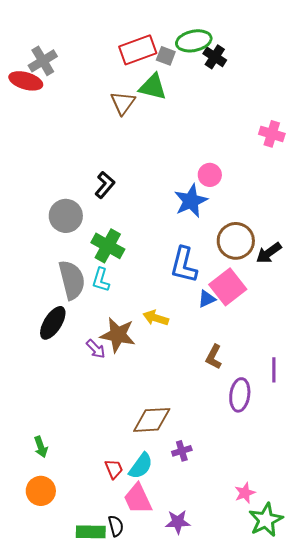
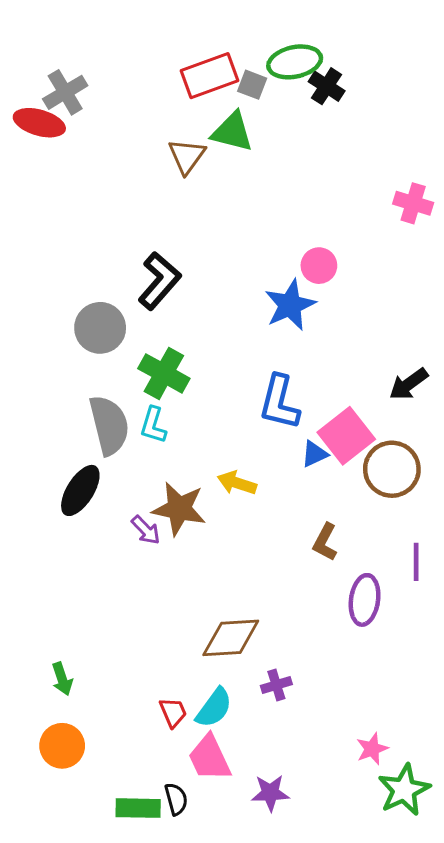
black L-shape: (105, 185) -> (159, 281), size x1.4
brown circle: (236, 241) -> (392, 469), moved

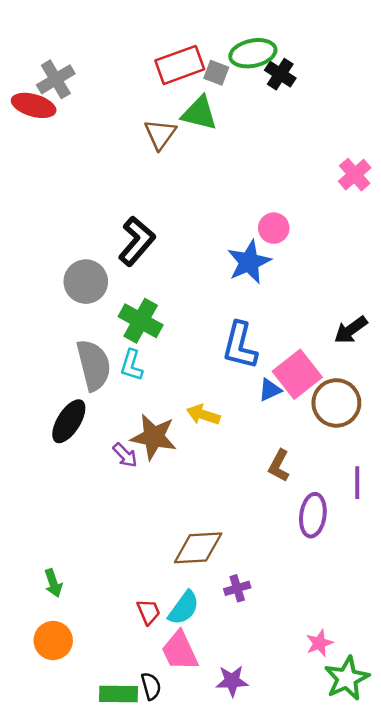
pink cross: (413, 203) -> (355, 175), turned 32

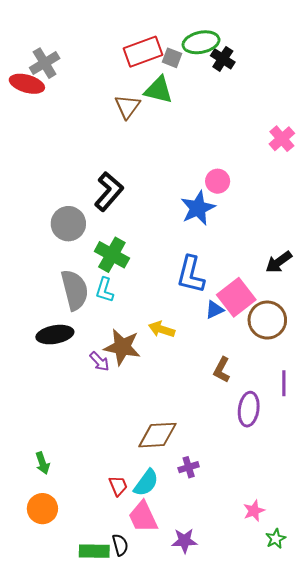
black ellipse: (69, 421) -> (55, 335), turned 48
green star: (347, 678) -> (276, 539), size x0.6

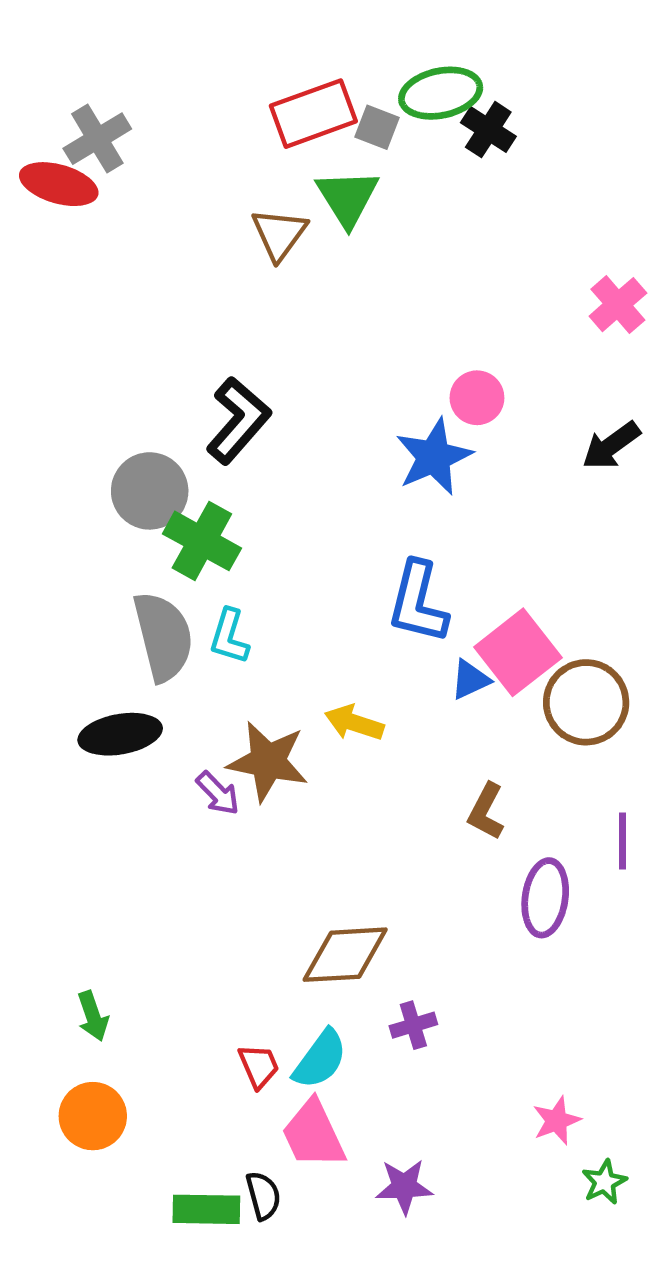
green triangle: (159, 90) -> (347, 198), turned 44
green cross: (112, 255) -> (202, 541), moved
black arrow: (279, 262) -> (611, 445), moved

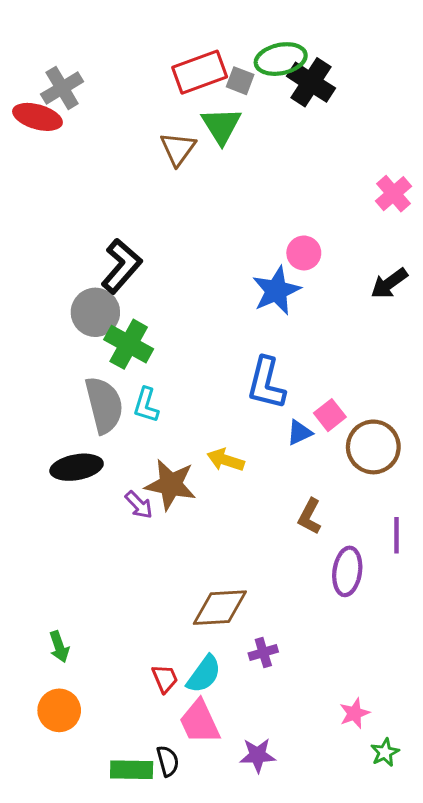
black cross: (488, 130) -> (311, 82), size x1.4
black L-shape: (238, 420) -> (121, 266), moved
pink square: (518, 652) -> (330, 415), size x0.6

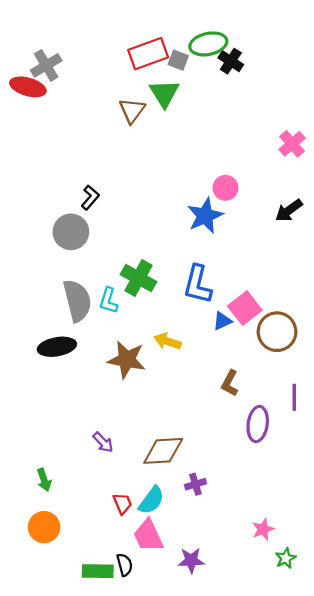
black cross: (311, 82) -> (231, 61), size x0.7
black L-shape: (121, 266) -> (90, 197), size x0.6
green cross: (129, 344) -> (139, 278), moved
pink square: (330, 415) -> (245, 308), size x1.4
purple arrow: (139, 505) -> (103, 442), moved

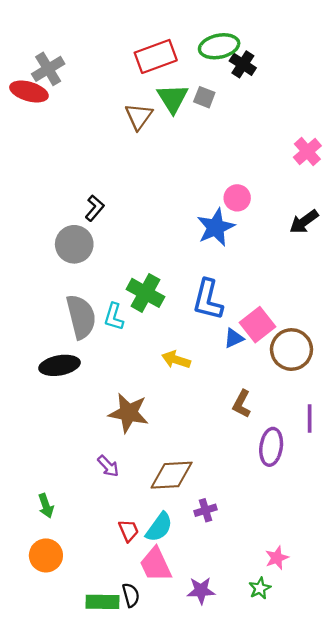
gray square: (178, 60) -> (204, 97), moved
brown star: (127, 360) -> (129, 413), moved
green star: (286, 558) -> (260, 588), moved

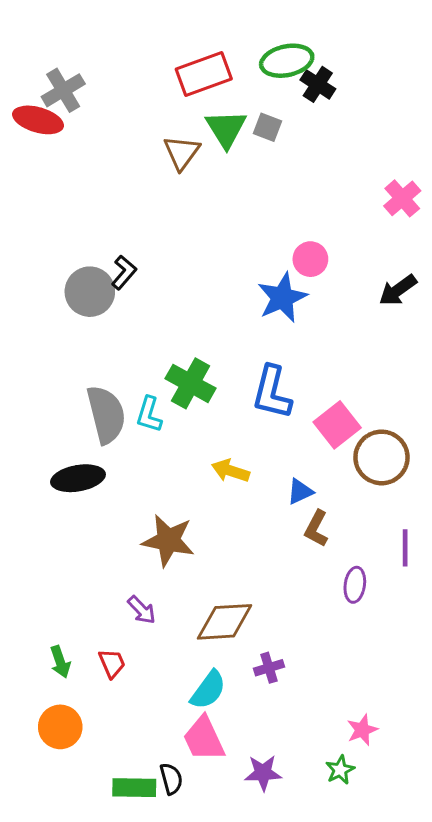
gray circle: (74, 244) -> (90, 292), moved
blue triangle: (234, 338) -> (300, 492), moved
purple ellipse: (271, 447) -> (355, 585), size x0.7
red trapezoid: (129, 531) -> (112, 663), moved

